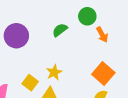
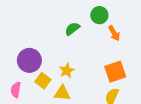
purple circle: (16, 36) -> (29, 60), moved
orange square: (103, 74) -> (115, 72), turned 30

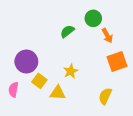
yellow star: (67, 71) -> (71, 71), moved
orange square: (115, 72) -> (117, 62), moved

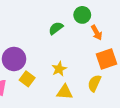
yellow triangle: (58, 93) -> (65, 92), moved
yellow semicircle: (105, 96) -> (94, 83), moved

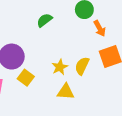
green semicircle: (56, 28) -> (44, 20), moved
yellow semicircle: (94, 83) -> (82, 66), moved

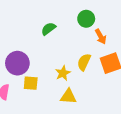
yellow semicircle: (82, 66) -> (84, 62), moved
yellow square: (26, 78) -> (31, 83), turned -32

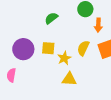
orange arrow: (101, 37) -> (98, 25), turned 32
yellow square: (31, 83) -> (48, 48), moved

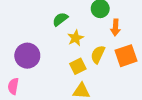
yellow square: (48, 48) -> (78, 66), moved, turned -32
yellow star: (64, 58) -> (76, 38), moved

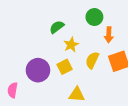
purple circle: (27, 56) -> (38, 70), moved
yellow square: (78, 66) -> (65, 67), moved

